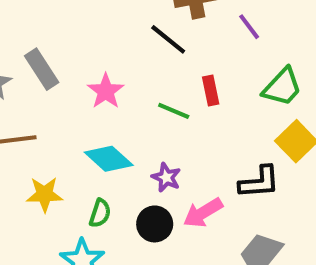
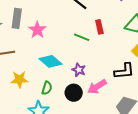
gray rectangle: (42, 69) -> (17, 18), turned 42
pink star: (106, 91) -> (37, 30), moved

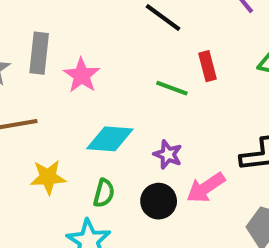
cyan diamond: (50, 61) -> (110, 139), turned -35

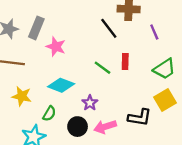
pink star: (82, 75) -> (56, 47), turned -30

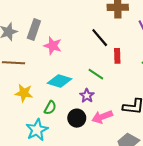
black line: (109, 28) -> (100, 38), moved
green line: (102, 68) -> (96, 74), moved

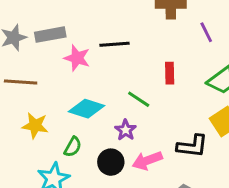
gray rectangle: (34, 30) -> (50, 35), turned 60
black line: (100, 38) -> (114, 44), moved, turned -54

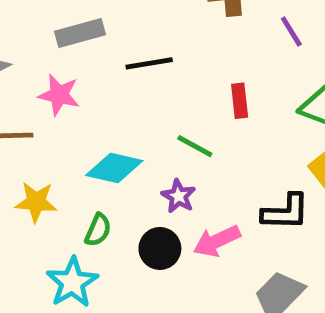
gray rectangle: (50, 35) -> (80, 33), moved
pink star: (77, 58) -> (59, 95), moved

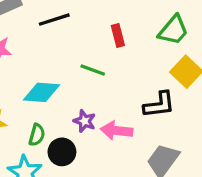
purple star: (179, 196) -> (85, 121), moved
pink arrow: (217, 241) -> (117, 131), turned 40
black circle: (160, 248) -> (62, 152), moved

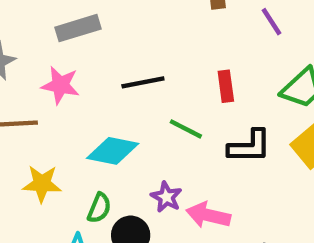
black line: (54, 20) -> (143, 82), moved
black L-shape: (159, 105) -> (250, 146), moved

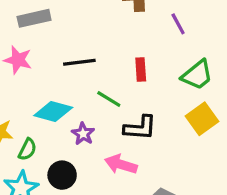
black L-shape: (250, 146) -> (140, 128), moved
purple star: (166, 197) -> (83, 134), moved
green semicircle: (99, 208) -> (27, 149), moved

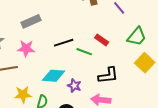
red rectangle: (141, 69) -> (102, 40), turned -40
green line: (109, 99) -> (84, 52), moved

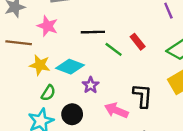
black L-shape: (108, 75) -> (143, 96), moved, turned -95
yellow star: (23, 95) -> (40, 65), moved

